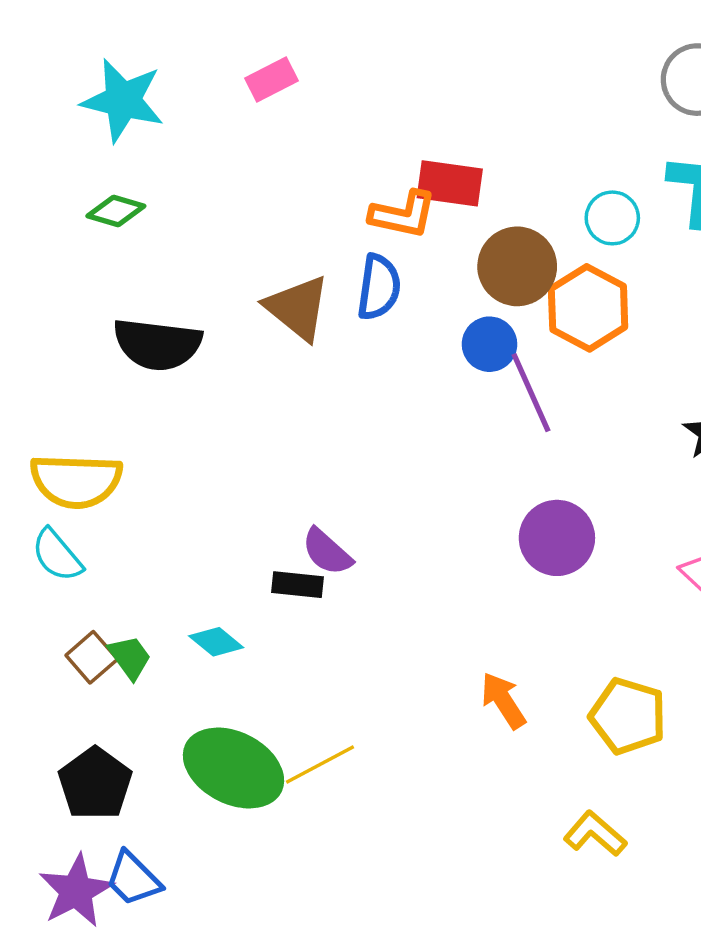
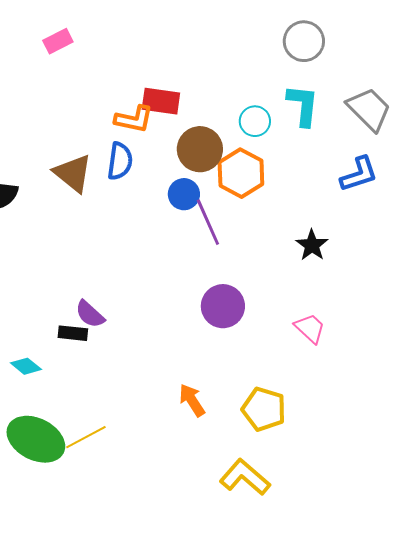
yellow L-shape: (595, 834) -> (245, 477), size x1.4

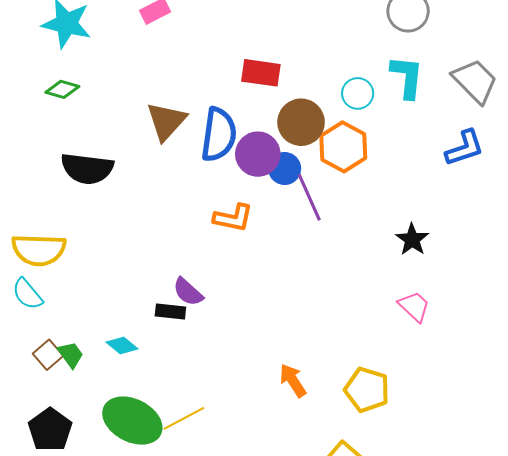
orange L-shape: (134, 119) -> (233, 218), moved
blue semicircle: (120, 161) -> (219, 135), size x1.4
brown triangle: (73, 173) -> (166, 121), moved, turned 33
black star: (312, 245) -> (412, 239), moved
purple circle: (223, 306) -> (258, 154), moved

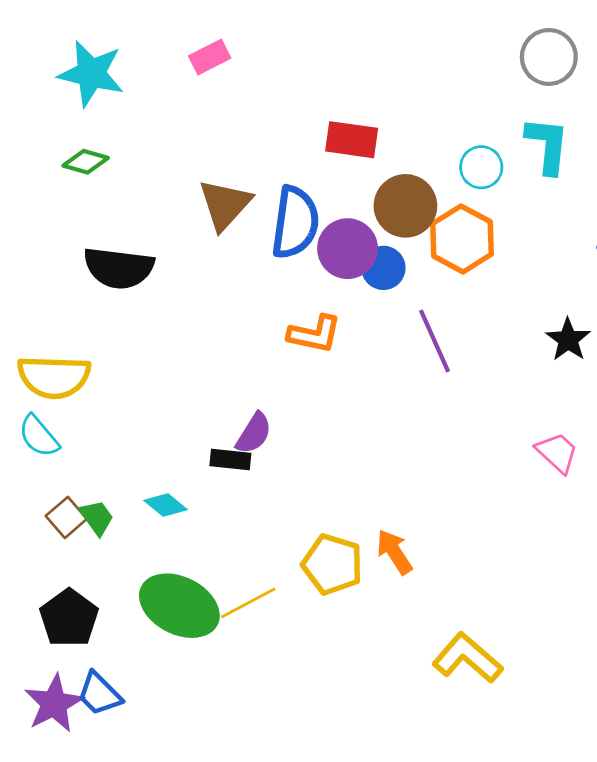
purple line: (309, 197) -> (434, 341), moved
black star: (412, 239) -> (568, 340), moved
purple semicircle: (188, 292) -> (254, 433), turned -100
yellow pentagon: (367, 390) -> (332, 564), moved

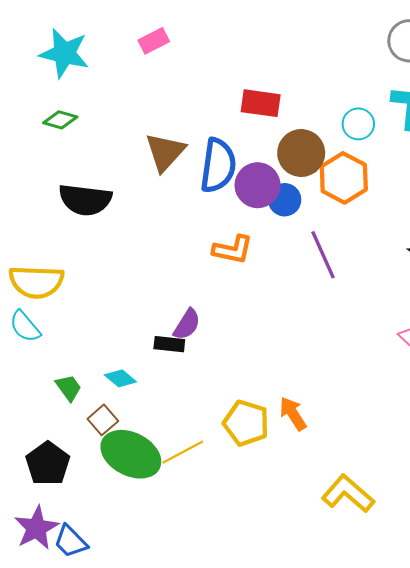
brown square: (66, 517) -> (103, 420), moved
blue trapezoid: (99, 694) -> (71, 541), moved

